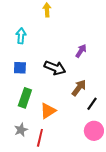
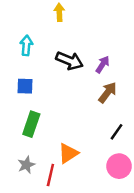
black arrow: (55, 68) -> (69, 61), moved
brown arrow: (79, 88) -> (108, 92), moved
orange triangle: (48, 111) -> (68, 153), moved

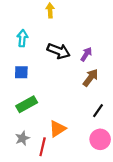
green rectangle: (31, 124) -> (27, 104), turned 42

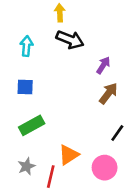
black arrow: (59, 51) -> (70, 40), moved
pink circle: (100, 139) -> (105, 168), moved

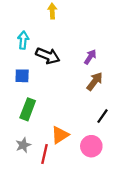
black arrow: (70, 40) -> (48, 56), moved
green rectangle: (32, 125) -> (28, 109), turned -40

